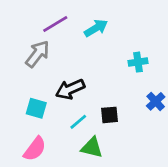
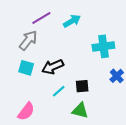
cyan cross: (138, 62) -> (103, 46), size x1.5
cyan square: (36, 108) -> (26, 68), moved
green triangle: (92, 148) -> (80, 110), moved

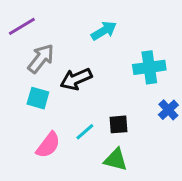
purple line: (41, 18) -> (22, 26), moved
black arrow: (53, 67) -> (76, 79), moved
pink semicircle: (26, 111) -> (48, 145), moved

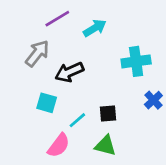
purple line: (22, 26) -> (57, 19), moved
cyan square: (38, 98) -> (47, 103), moved
pink semicircle: (48, 145) -> (59, 145), moved

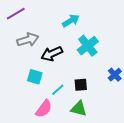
purple line: (57, 19) -> (16, 14), moved
gray arrow: (37, 53) -> (28, 40), turned 35
cyan cross: (136, 61) -> (88, 46), moved, turned -30

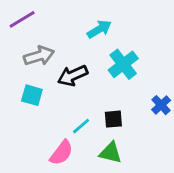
cyan square: (35, 77) -> (32, 95), moved

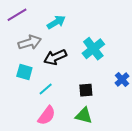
cyan arrow: (99, 29) -> (56, 22), moved
cyan line: (81, 126) -> (46, 89), moved

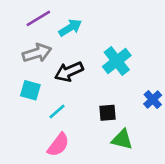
purple line: (17, 15) -> (38, 18), moved
green triangle: (84, 116) -> (122, 139), moved

